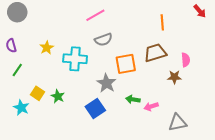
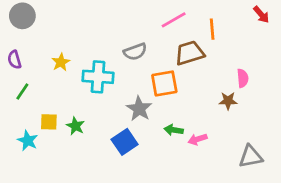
pink line: (95, 15) -> (174, 20), moved
brown trapezoid: (155, 53) -> (190, 53), moved
yellow square: (38, 93) -> (49, 122), turned -32
gray triangle: (177, 123) -> (251, 156), moved

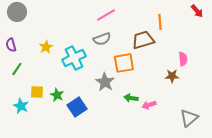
pink line: (174, 20) -> (106, 15), moved
cyan cross: (98, 77) -> (74, 58), turned -30
blue square: (125, 142) -> (77, 107), moved
gray triangle: (251, 156) -> (189, 118), turned -30

